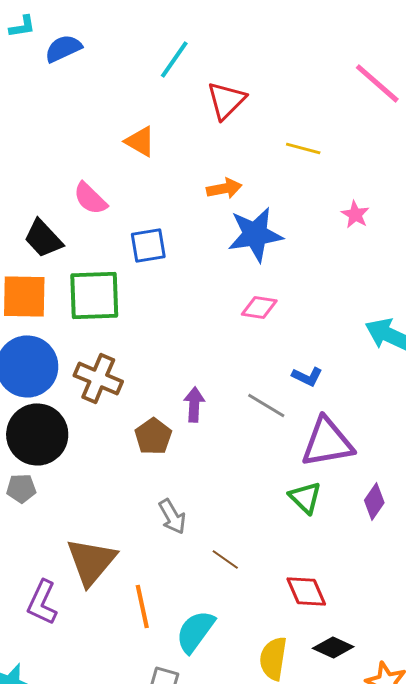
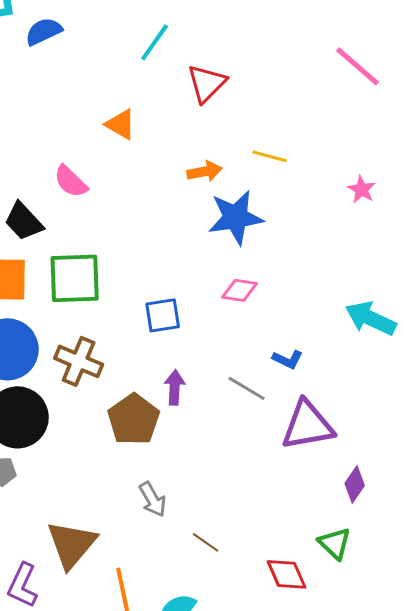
yellow line: (303, 148) -> (270, 156), moved
pink star: (355, 214) -> (362, 189), moved
blue square: (148, 245) -> (163, 315), moved
brown pentagon: (153, 436) -> (134, 419), size x1.4
green triangle: (305, 497) -> (335, 543), moved

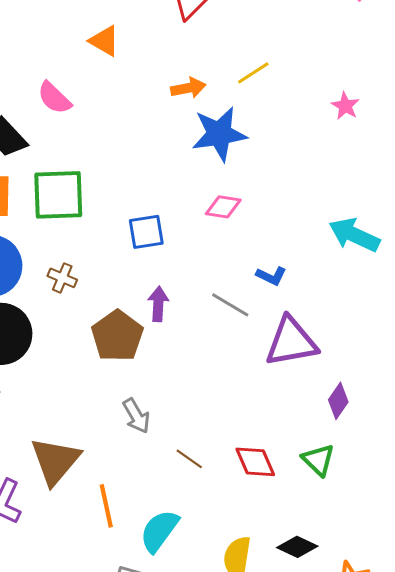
yellow line: (270, 156) -> (253, 73), turned -48
brown cross: (79, 361) -> (62, 278), size x0.6
red diamond: (287, 574) -> (255, 462), moved

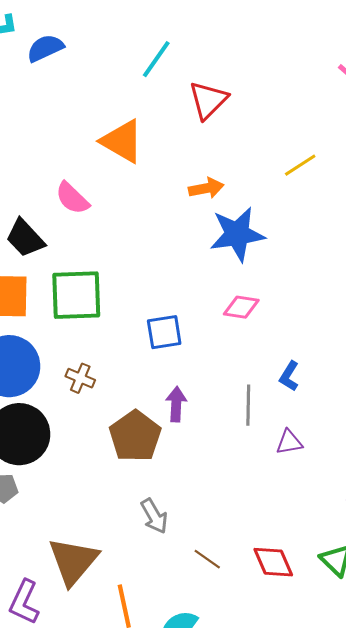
orange triangle: (104, 41) -> (122, 141), size x1.4
yellow line: (253, 73) -> (300, 165), moved
blue L-shape: (271, 276) -> (289, 376), turned 96
gray line: (230, 305) -> (248, 405), turned 60
purple triangle: (291, 342) -> (289, 442), moved, size x0.5

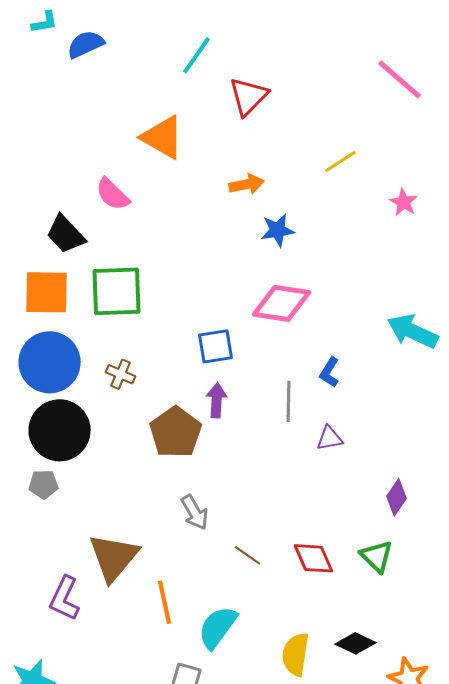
blue star: (237, 234) -> (278, 230), size x0.6
pink diamond: (241, 307) -> (282, 303), size x1.6
blue square: (164, 332) -> (216, 346), moved

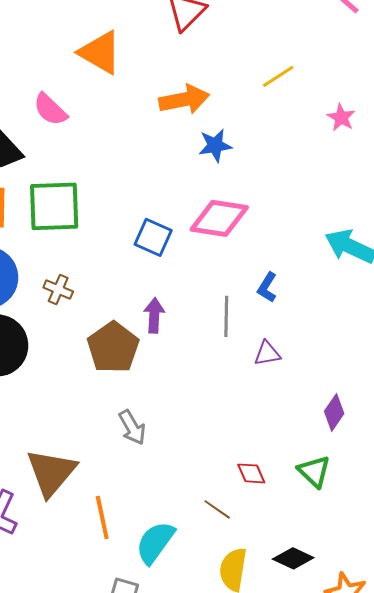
orange arrow: (247, 184) -> (184, 99), size x1.4
blue square: (216, 346) -> (153, 237), moved, turned 33
brown line: (248, 555) -> (217, 509), moved
red diamond: (314, 558) -> (251, 473), size x0.7

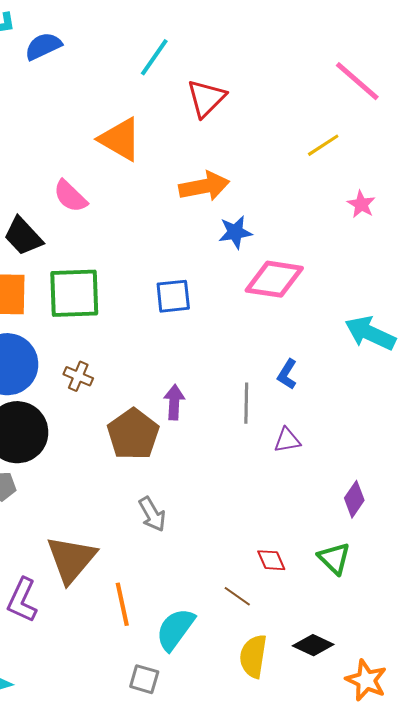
yellow line: (278, 76) -> (323, 145), moved
pink diamond: (219, 218) -> (274, 279), moved
blue square: (153, 237) -> (173, 296), moved, turned -30

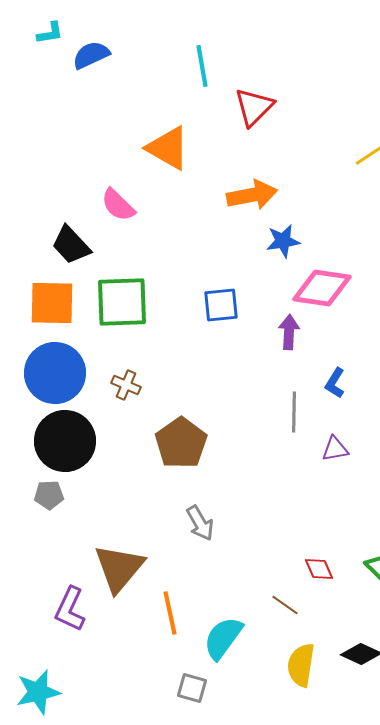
cyan line: (154, 57) -> (202, 66), turned -45
purple arrow: (174, 402) -> (289, 332), moved

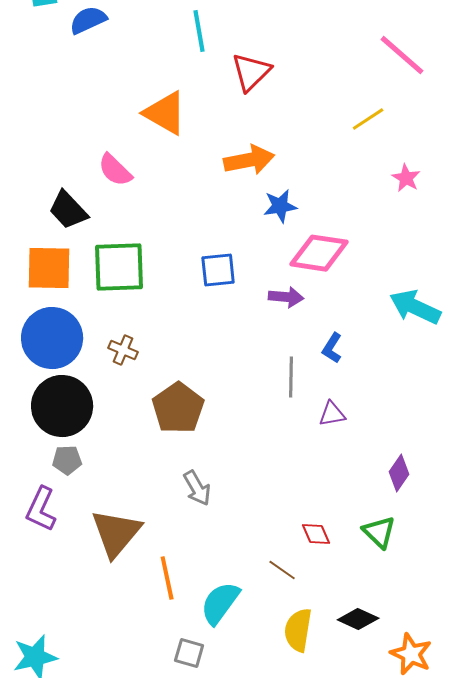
purple arrow: (289, 332) -> (286, 297), turned 92
gray pentagon: (49, 495) -> (67, 460), moved
purple L-shape: (70, 609) -> (41, 509), moved

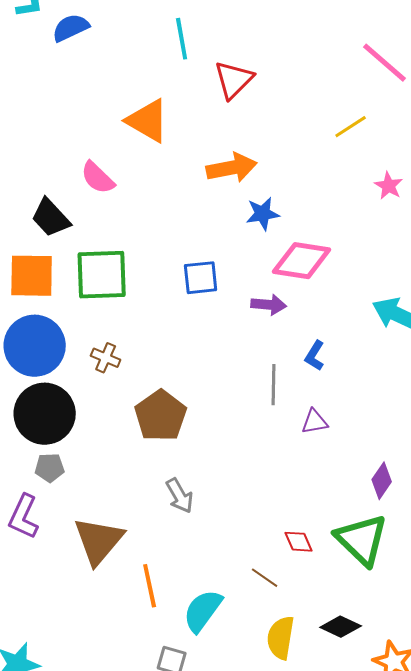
green triangle: (379, 532) -> (362, 540), size x1.6

